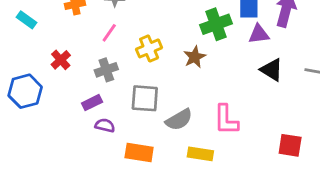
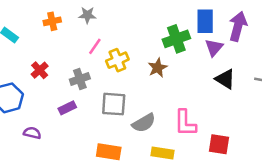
pink line: (109, 33) -> (95, 46), moved
purple triangle: (259, 34) -> (214, 48), turned -42
purple semicircle: (105, 125) -> (32, 133), moved
red square: (290, 145) -> (219, 144), moved

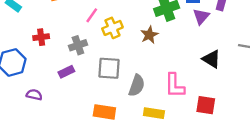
red cross: (40, 70) -> (41, 37), turned 35
black triangle: (225, 79) -> (211, 59), moved
gray semicircle: (144, 123) -> (137, 86), turned -40

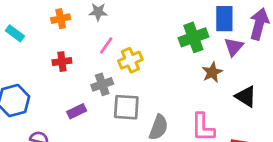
brown star: (149, 35) -> (212, 72), moved
red cross: (41, 37) -> (62, 62), moved
gray cross: (78, 45) -> (102, 84), moved

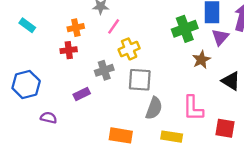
orange cross: (61, 19) -> (76, 28), moved
pink line: (106, 45) -> (114, 26), moved
gray square: (126, 107) -> (140, 80), moved

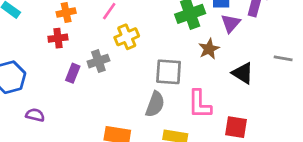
gray square: (140, 80) -> (169, 72), moved
purple rectangle: (82, 94) -> (73, 73), moved, turned -42

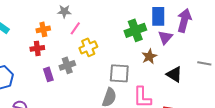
purple rectangle: (73, 73) -> (48, 74), turned -40

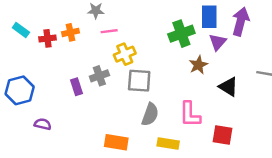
pink line: (75, 28) -> (109, 31), turned 48
red cross: (37, 48) -> (47, 38), moved
gray square: (119, 73) -> (139, 81), moved

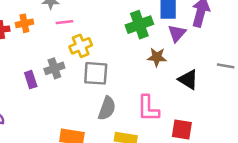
brown star: (198, 65) -> (157, 57), turned 30

